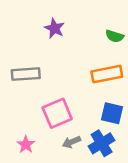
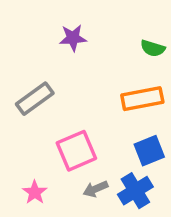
purple star: (55, 28) -> (73, 38), turned -30
gray rectangle: (26, 74) -> (35, 99), turned -32
blue square: (112, 113) -> (149, 151), turned -35

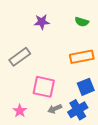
green semicircle: (153, 48) -> (82, 22), moved
pink square: (76, 151) -> (44, 87), turned 35

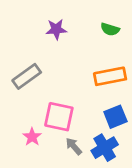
gray arrow: (55, 109) -> (74, 146), turned 72
pink star: (20, 111) -> (32, 137), moved

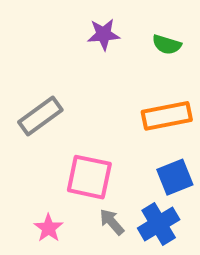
purple star: (56, 29) -> (104, 34), moved
pink star: (32, 137) -> (49, 228), moved

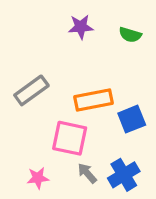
orange rectangle: (167, 116) -> (93, 100), moved
blue square: (175, 177) -> (132, 119), moved
pink star: (49, 228) -> (38, 178), turned 30

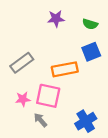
blue square: (132, 119) -> (91, 52), moved
gray arrow: (87, 173) -> (40, 120), moved
pink star: (38, 178) -> (23, 99), moved

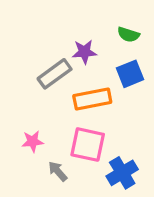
purple star: (56, 19) -> (84, 52), moved
gray rectangle: (22, 63) -> (55, 74), moved
pink square: (48, 96) -> (88, 145), moved

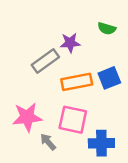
blue square: (130, 74) -> (109, 78), moved
pink star: (33, 141) -> (27, 117), size x1.6
blue cross: (122, 173) -> (101, 143), turned 30

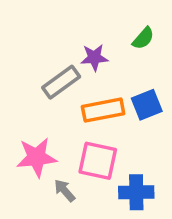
green semicircle: (107, 28) -> (143, 38), turned -66

